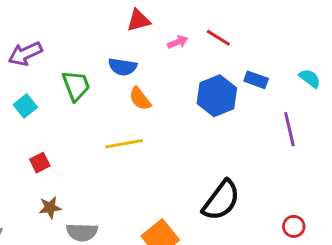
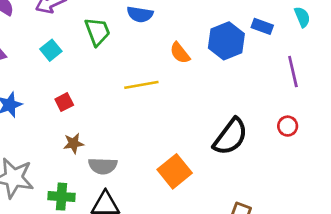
cyan semicircle: (310, 78) -> (302, 17), moved, turned 30
orange semicircle: (140, 99) -> (180, 53), moved
red circle: (294, 226) -> (288, 126), moved

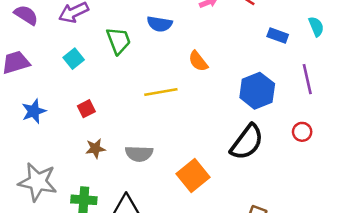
blue hexagon: (226, 41) -> (257, 91), moved
gray semicircle: (103, 166) -> (139, 154), moved

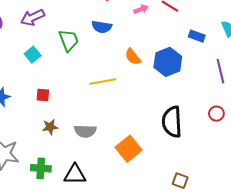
blue hexagon: (257, 91) -> (168, 62), moved
red square: (86, 109) -> (43, 95), turned 32
black semicircle: (247, 142) -> (172, 122), turned 140

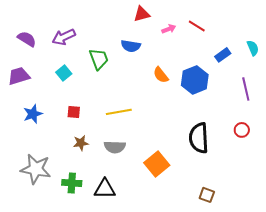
blue rectangle: (197, 36) -> (223, 55), turned -56
yellow line: (103, 82) -> (119, 112), moved

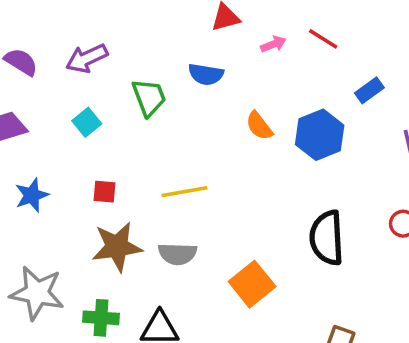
brown star: (81, 143) -> (117, 247), size x1.8

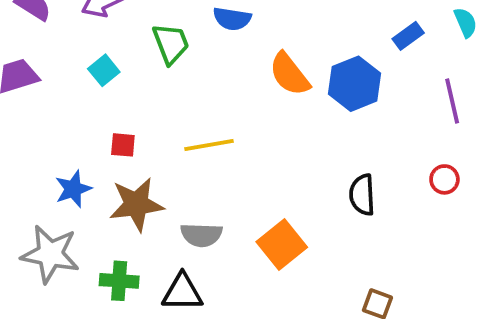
orange semicircle: (259, 126) -> (289, 74), size x1.4
blue star: (32, 195) -> (73, 189), moved
black semicircle: (327, 238) -> (362, 195), size x0.7
gray semicircle: (177, 254) -> (201, 235), moved

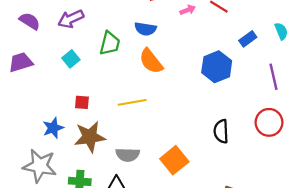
green trapezoid: (171, 44) -> (110, 43), turned 35
orange semicircle: (289, 74) -> (151, 61), moved
red circle: (444, 179) -> (269, 122), size x1.6

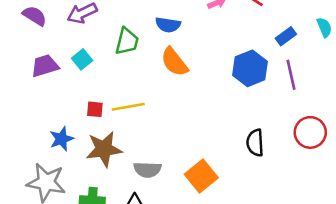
purple trapezoid: (21, 62) -> (45, 66), moved
purple line: (273, 77) -> (291, 75), moved
yellow line: (132, 102) -> (128, 107), moved

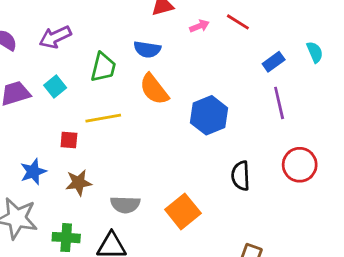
blue hexagon: (250, 68) -> (209, 115), moved
yellow line: (128, 107) -> (103, 118), moved
brown star: (104, 149) -> (79, 183), size x0.7

